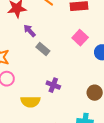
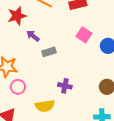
gray rectangle: (43, 49) -> (49, 52), turned -48

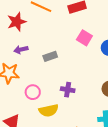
purple arrow: (33, 36) -> (21, 50), moved, turned -48
pink circle: (18, 87) -> (33, 92), moved

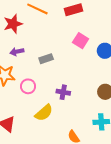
pink circle: (33, 92) -> (28, 86), moved
yellow semicircle: (49, 110) -> (44, 113), turned -30

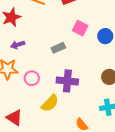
gray rectangle: (46, 59) -> (58, 48), moved
purple cross: (63, 92) -> (67, 81), size x1.5

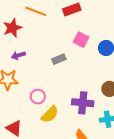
pink circle: (32, 78) -> (38, 97), moved
purple cross: (67, 81) -> (83, 103), moved

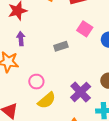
purple arrow: (18, 55) -> (21, 39), turned 96
purple cross: (83, 103) -> (81, 92), turned 35

